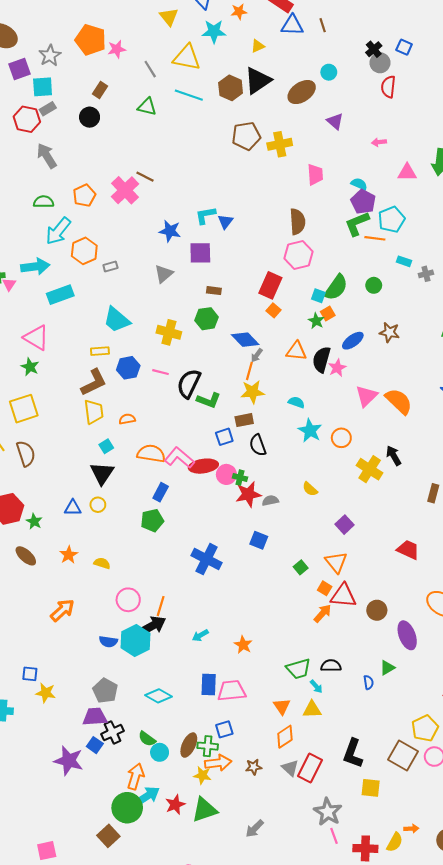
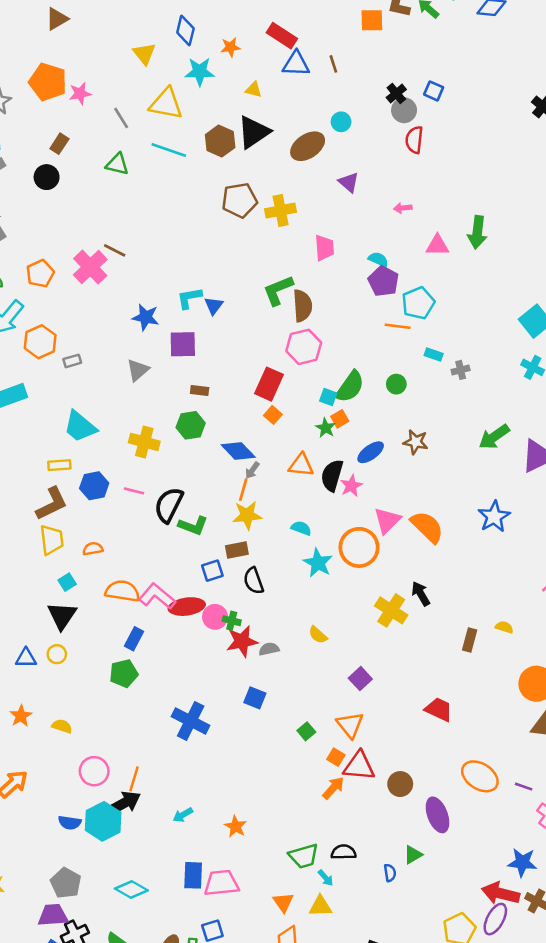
yellow triangle: (258, 46) -> (254, 90), turned 40
green L-shape: (357, 224) -> (278, 290), moved
orange circle: (341, 438) -> (359, 547), moved, size x1.6

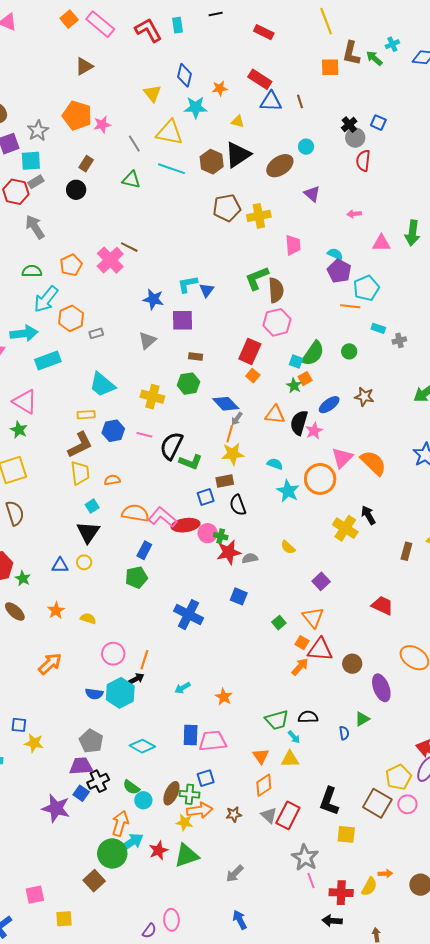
black arrow: (124, 803) -> (136, 679), size x0.6

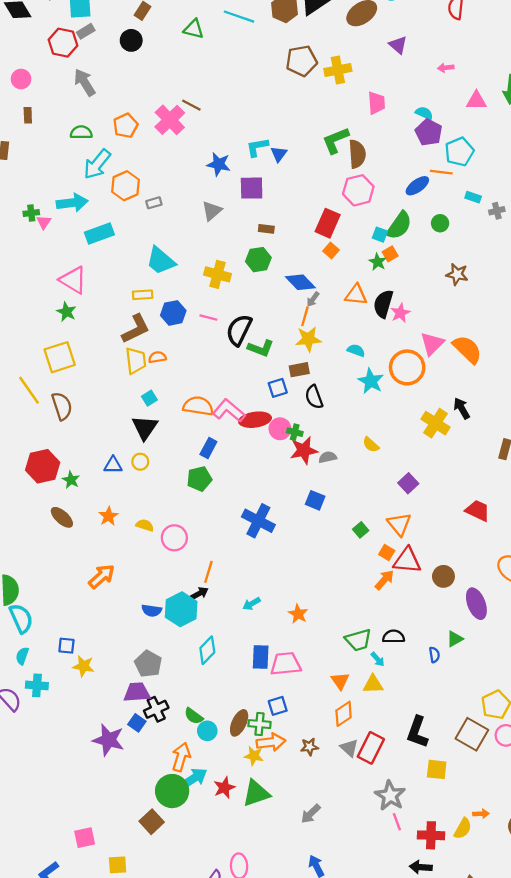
blue ellipse: (329, 405) -> (417, 186), moved
orange semicircle: (112, 480) -> (157, 357), moved
pink circle: (113, 654) -> (174, 538), moved
cyan diamond: (142, 746) -> (207, 650), moved, turned -75

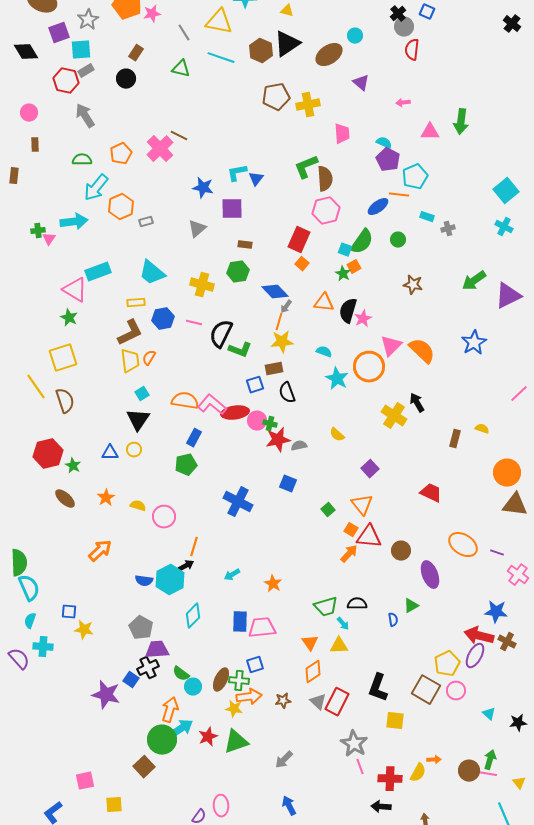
cyan rectangle: (99, 233) -> (98, 272), moved
orange semicircle: (157, 357) -> (149, 358), turned -49
purple trapezoid: (137, 692) -> (157, 650), moved

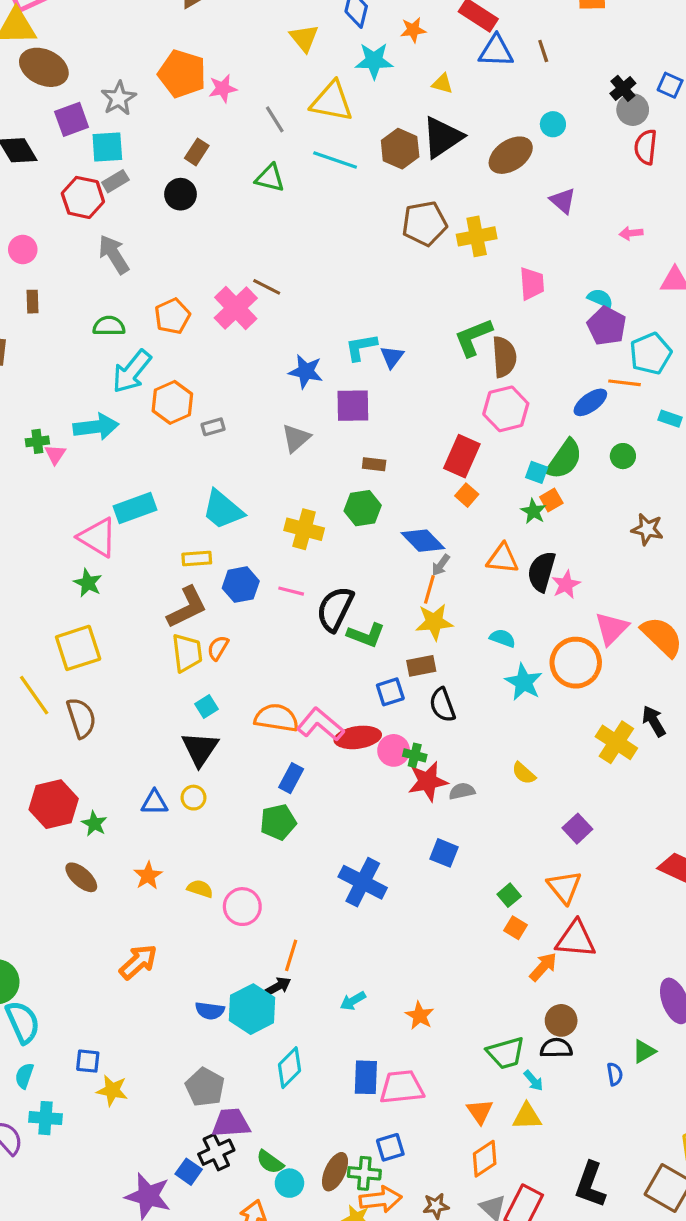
orange square: (351, 530) -> (516, 928), moved
brown circle: (401, 551) -> (561, 1020), moved

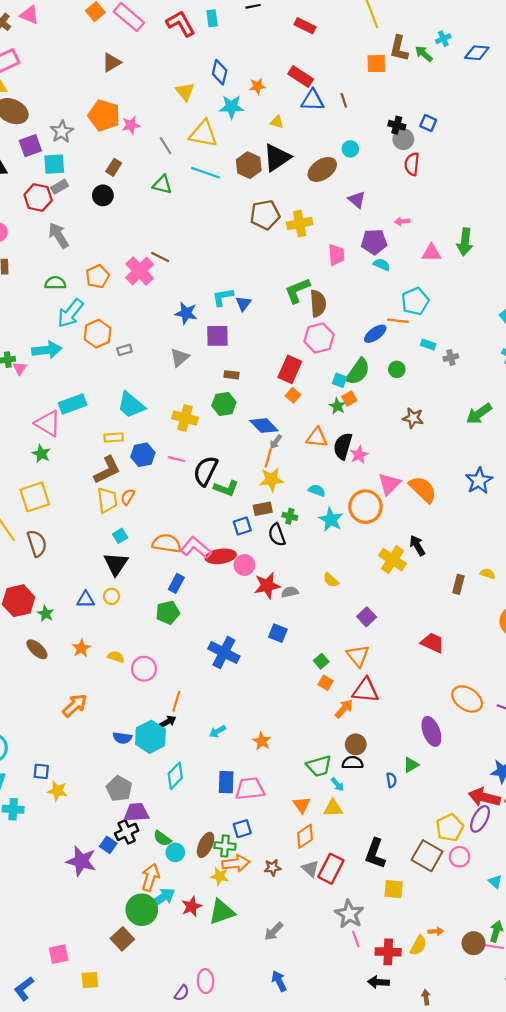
black cross: (623, 88) -> (397, 125), turned -35
purple pentagon: (607, 326) -> (374, 242), moved, turned -30
green cross: (415, 755) -> (290, 516), moved

